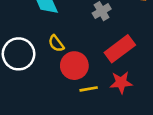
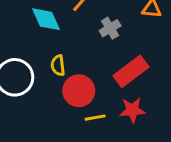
yellow semicircle: (56, 44) -> (58, 65), turned 30

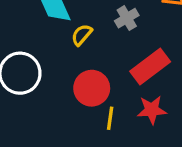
yellow semicircle: (58, 65) -> (82, 35), moved, turned 48
yellow line: (95, 118) -> (110, 118), turned -72

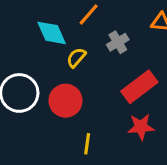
red circle: (92, 88) -> (65, 101), moved
yellow line: (110, 118) -> (87, 144), moved

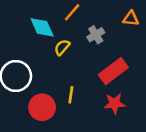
red circle: (65, 101) -> (42, 107), moved
yellow line: (87, 144) -> (71, 95), moved

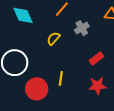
cyan diamond: (42, 27) -> (23, 15), moved
red rectangle: (113, 71) -> (96, 58), size x0.6

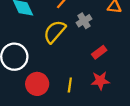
yellow semicircle: (53, 39) -> (55, 32), size x1.6
yellow line: (61, 78) -> (70, 85), moved

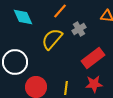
red rectangle: (99, 52) -> (93, 58), size x1.6

